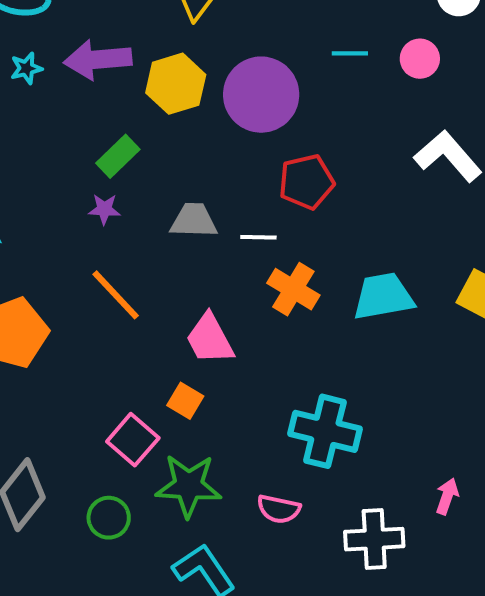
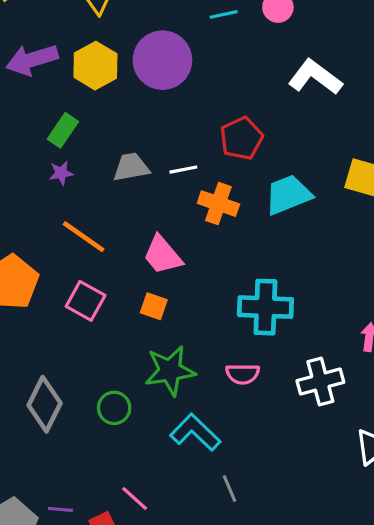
red pentagon: (306, 182) -> (241, 138), moved
pink square: (133, 440) -> (86, 301), moved

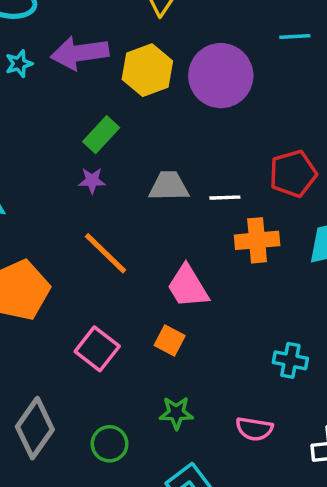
orange cross: (218, 204) -> (257, 240), turned -33
pink square: (86, 301) -> (97, 349), moved
cyan cross: (265, 307) -> (290, 360), size x0.6
green star: (170, 371) -> (176, 413), size x0.6

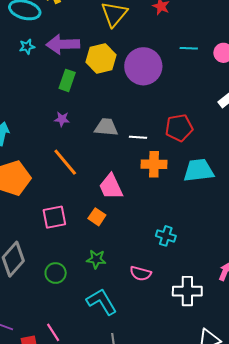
green rectangle: (101, 135) -> (67, 80), moved, turned -30
pink square: (97, 349) -> (54, 217), turned 35

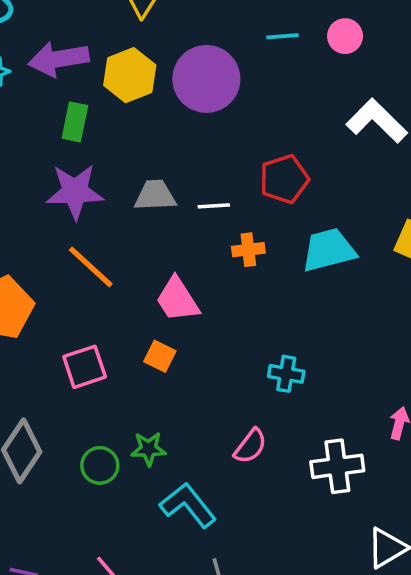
purple star: (62, 119) -> (75, 192), size x2.0
orange cross: (154, 164) -> (248, 250), size x0.7
green star: (96, 259) -> (148, 449), moved
pink semicircle: (141, 273) -> (250, 446), turned -60

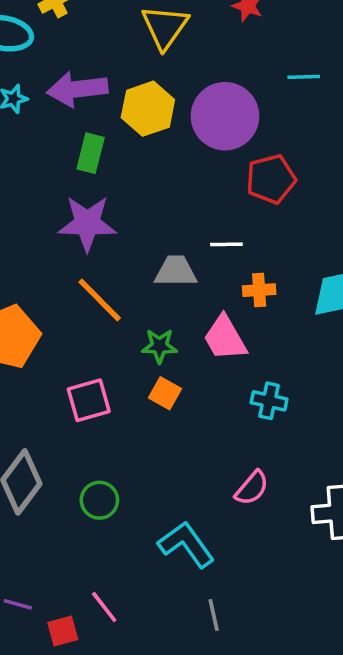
red pentagon: (284, 179) -> (271, 179), moved
gray trapezoid: (155, 195) -> (176, 271), moved
pink trapezoid: (177, 300) -> (225, 338), moved
cyan cross: (286, 374) -> (269, 401), moved
green star: (148, 449) -> (159, 346), moved

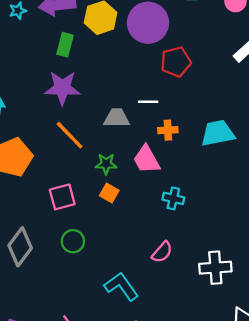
green circle: (99, 500) -> (73, 241), moved

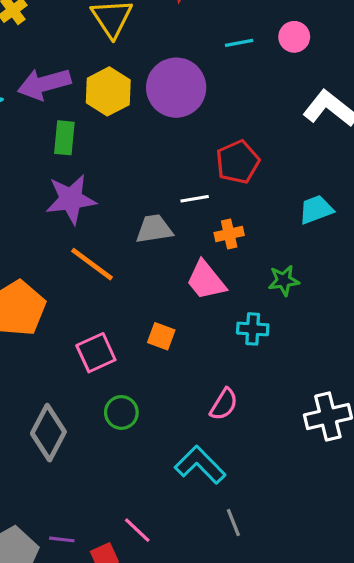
red pentagon: (176, 62) -> (238, 162), moved
cyan trapezoid: (218, 133) -> (316, 210), moved, size x0.7
green star: (106, 164) -> (284, 280), moved
pink semicircle: (162, 252) -> (224, 404), moved

